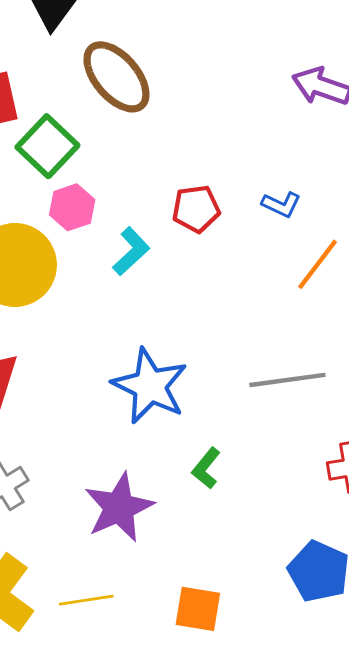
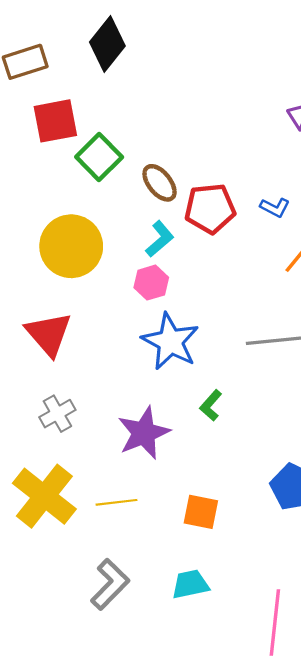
brown ellipse: (116, 77) -> (160, 183), moved, size x0.7
pink hexagon: (72, 207) -> (151, 283), moved
red pentagon: (196, 209) -> (210, 208), size x1.4

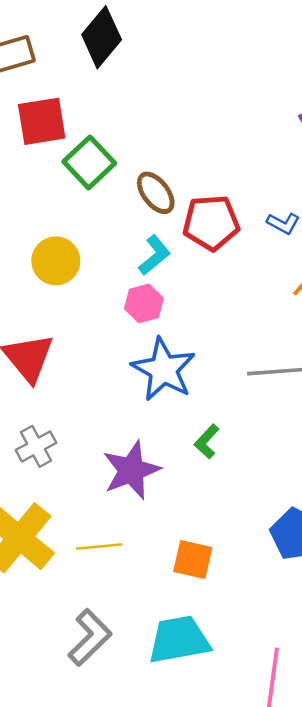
yellow circle: (71, 246) -> (56, 261), size x0.7
cyan trapezoid: (190, 584) -> (179, 640), size x1.5

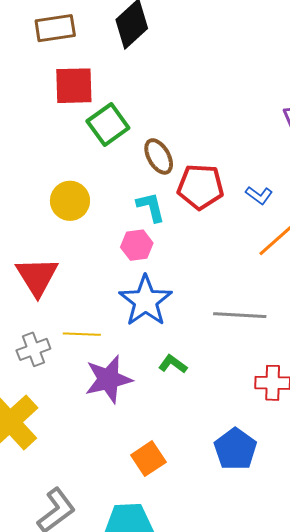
cyan L-shape: (154, 255) -> (151, 207), turned -72
green L-shape: (207, 441) -> (173, 364), turned 76
yellow line: (99, 547) -> (82, 334), moved
orange square: (193, 559) -> (148, 459), turned 36

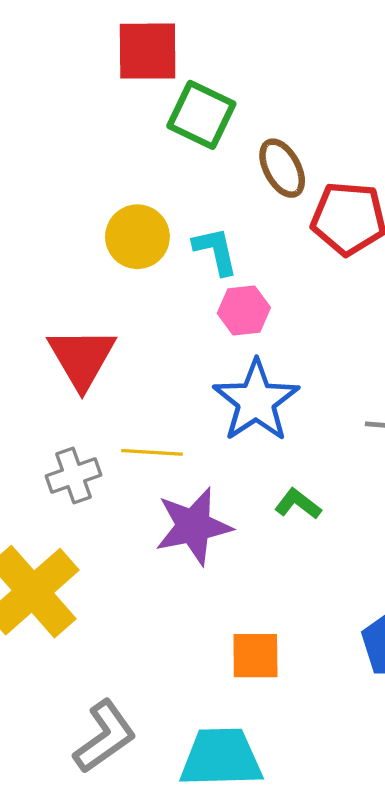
green square: (108, 124) -> (201, 115), turned -30
cyan L-shape: (151, 207) -> (216, 251), moved
orange square: (148, 459) -> (255, 656), turned 32

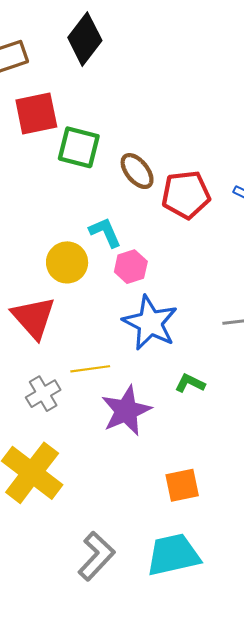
yellow circle: (137, 237) -> (67, 262), moved

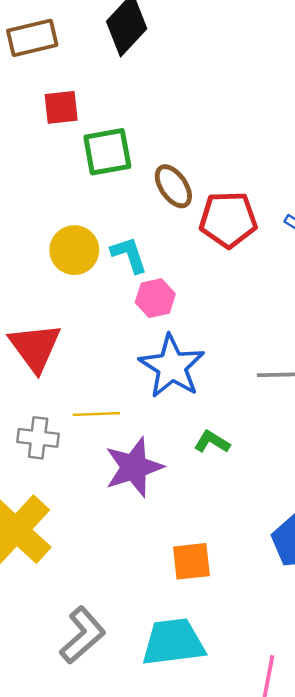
red square: (36, 114) -> (61, 107), size x0.7
green square: (79, 147) -> (107, 152), turned -30
yellow circle: (67, 262) -> (74, 250), moved
gray cross: (43, 394) -> (38, 438), turned 32

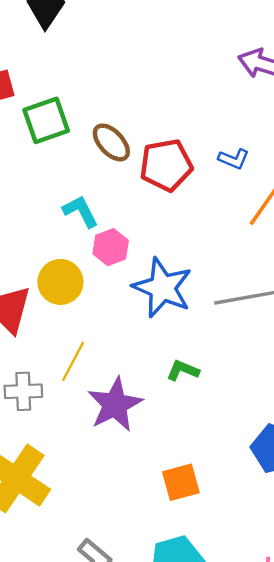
yellow circle: (74, 250) -> (60, 282), moved
blue star: (172, 366) -> (162, 288), moved
yellow line: (96, 414) -> (73, 361), turned -51

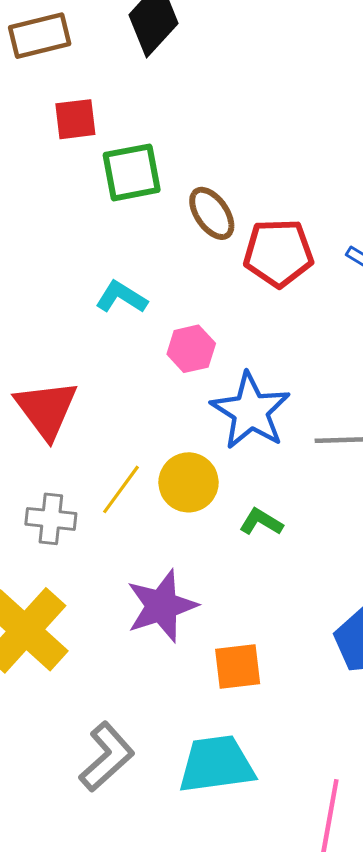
cyan L-shape: (81, 211) -> (121, 297), moved, turned -39
yellow circle: (60, 282) -> (189, 482), moved
purple star: (115, 405) -> (162, 606), moved

